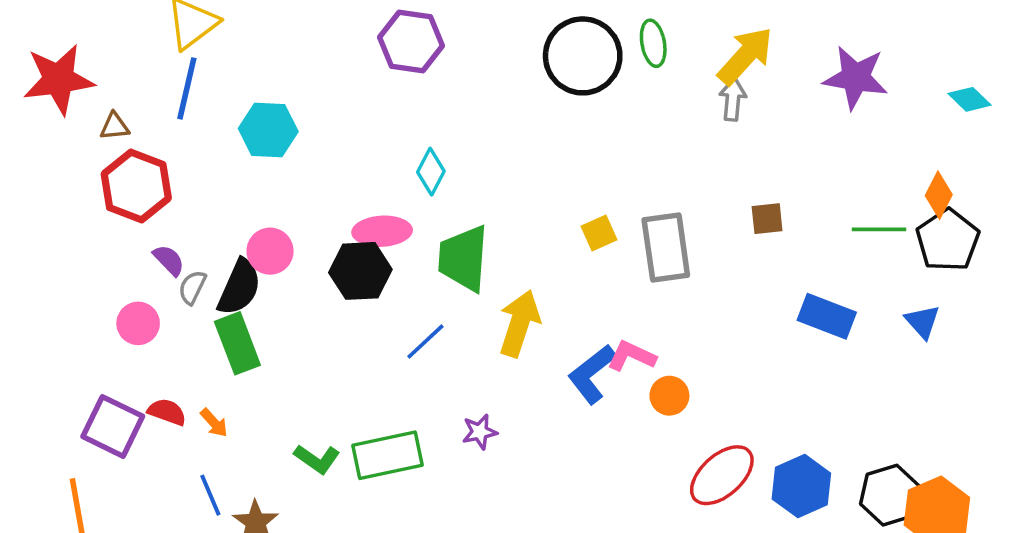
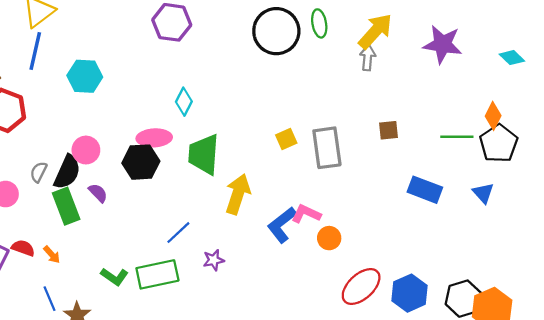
purple semicircle: (169, 260) -> (98, 193), moved
blue line: (425, 341) -> (178, 233), moved

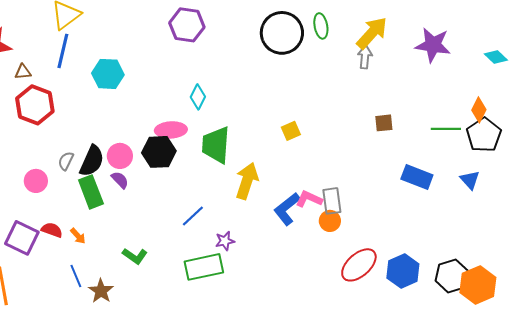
gray rectangle: (327, 148) -> (332, 201), moved, size x0.7
pink circle: (86, 150) -> (120, 156), moved
green rectangle: (157, 274) -> (204, 267), moved

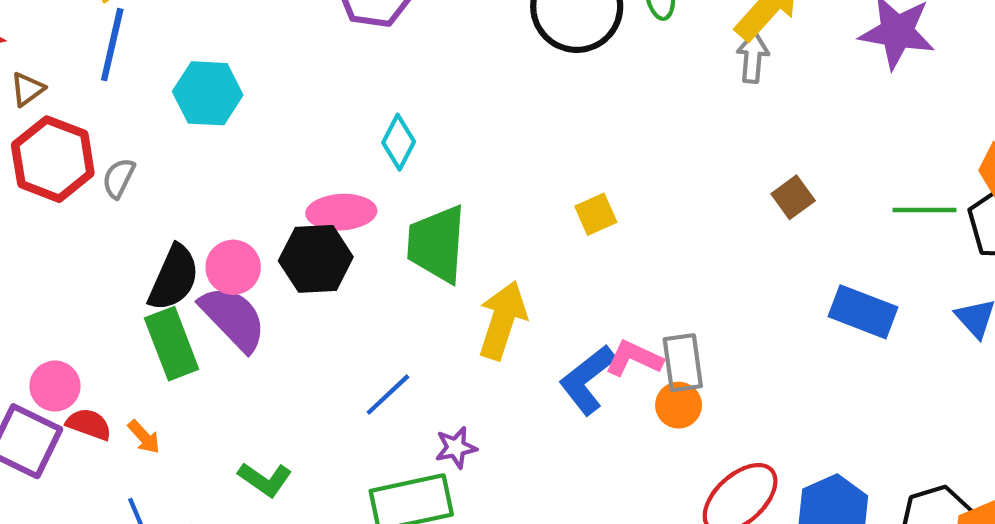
brown triangle: (23, 72) -> (27, 89), turned -30
brown square: (384, 123) -> (793, 197), turned -30
gray semicircle: (66, 161) -> (119, 178), moved
purple semicircle: (120, 180) -> (233, 318), size x1.8
pink circle: (36, 181) -> (55, 386), moved

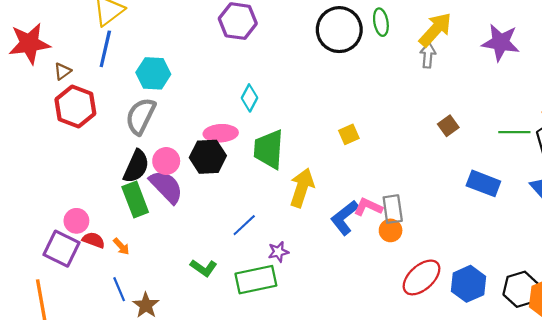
gray semicircle: (119, 178) -> (141, 116), moved, size x1.8
green L-shape: (265, 479) -> (204, 268), moved

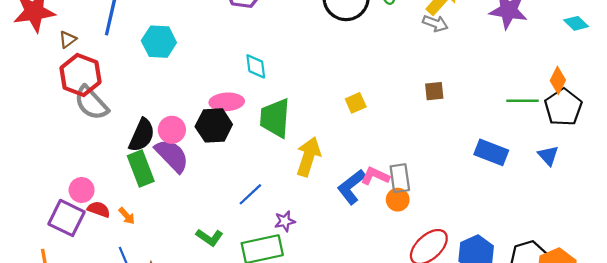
gray arrow: (428, 55) -> (435, 23), turned 105
cyan diamond: (250, 98) -> (256, 66), turned -35
gray semicircle: (141, 116) -> (91, 103), moved, turned -69
brown square: (448, 126) -> (434, 91), moved, turned 30

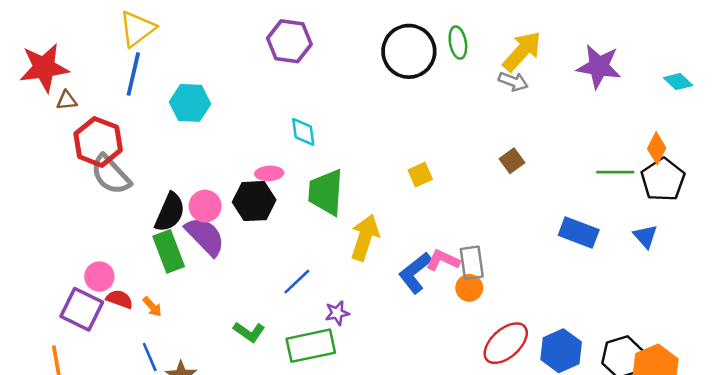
brown triangle: (68, 39) -> (67, 100), moved, turned 30
brown square: (434, 91) -> (512, 161), turned -30
pink ellipse: (227, 102) -> (269, 173), size x0.7

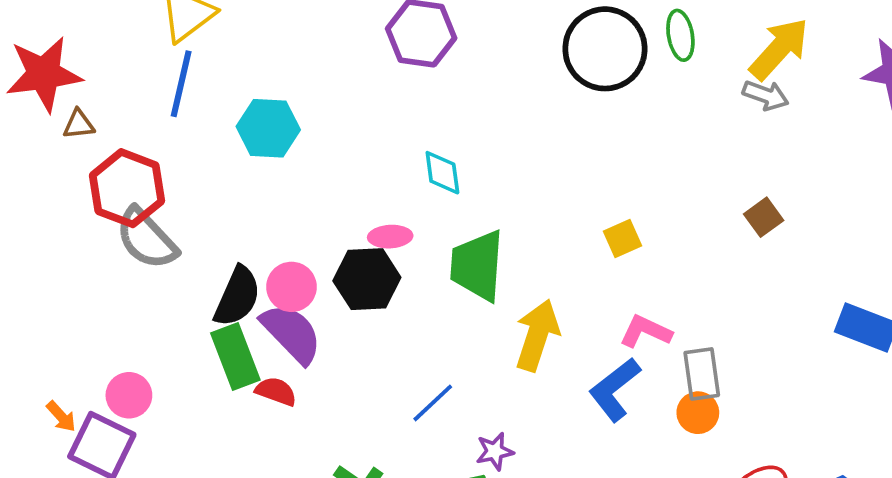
pink L-shape: (443, 260) -> (646, 331), moved
red semicircle: (120, 299) -> (276, 391), moved
orange arrow: (152, 307) -> (61, 417), moved

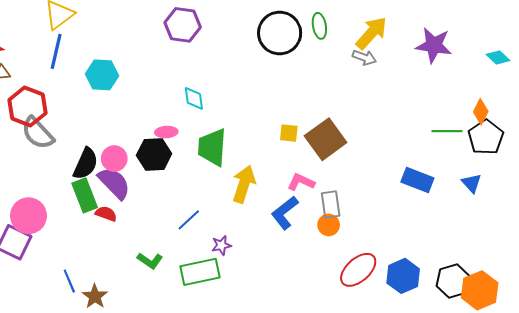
brown square: (764, 217) -> (326, 139), moved, size x2.0
yellow square: (622, 238) -> (289, 133), turned 30
pink circle: (129, 395) -> (28, 216), size x1.5

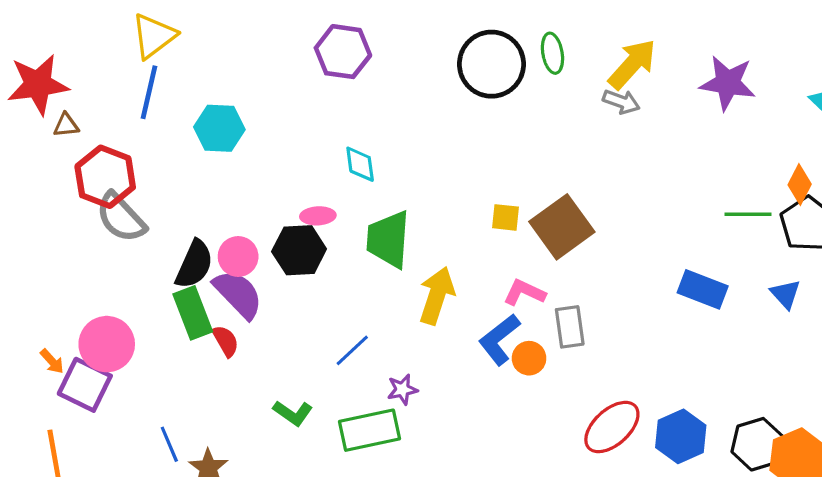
red semicircle: (106, 214) -> (226, 341), turned 40
orange circle: (329, 225) -> (529, 358), moved

